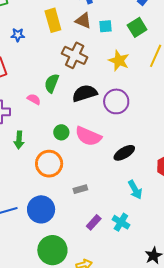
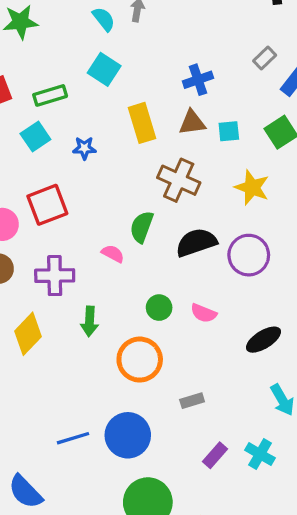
brown triangle: (83, 21) -> (192, 123), turned -30
pink semicircle: (88, 136) -> (204, 313), size x0.6

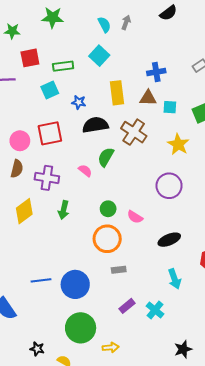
black semicircle: (196, 242) -> (95, 125), moved
orange circle: (140, 360) -> (107, 239), moved

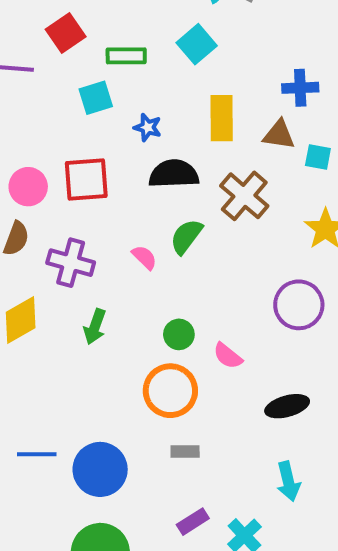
red square: (30, 58) -> (66, 33), turned -30

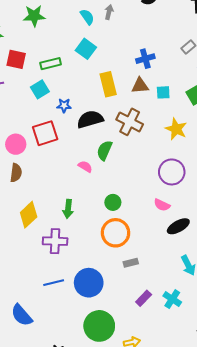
red square: (66, 33) -> (16, 59), turned -30
blue star: (148, 127) -> (64, 105), moved
purple cross: (71, 263) -> (55, 241), moved
pink semicircle: (228, 356) -> (162, 205), moved

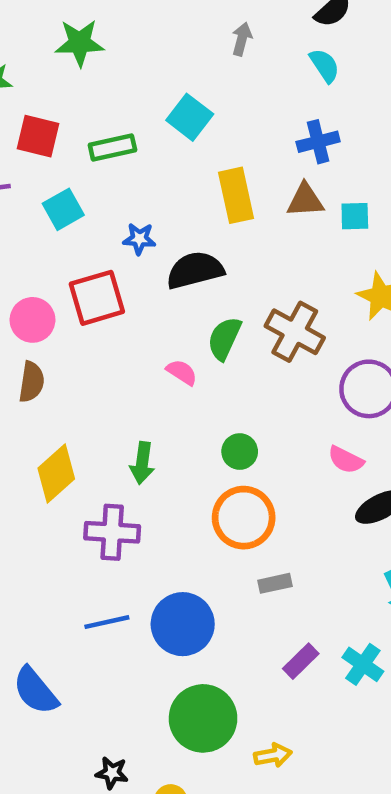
cyan semicircle: (87, 17) -> (325, 66), moved
cyan square: (40, 89) -> (63, 209), moved
brown cross: (130, 122) -> (295, 332), moved

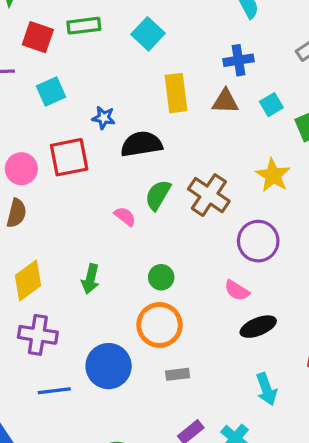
green rectangle: (112, 147) -> (84, 26), moved
cyan square: (355, 216) -> (271, 105), moved, turned -35
purple cross: (112, 532) -> (38, 335), moved
blue circle: (183, 624) -> (109, 366), moved

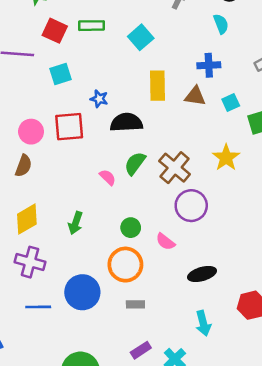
purple circle: (258, 241) -> (191, 206), moved
pink semicircle: (237, 290) -> (165, 242), moved

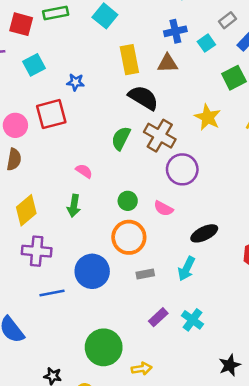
cyan square: (231, 103) -> (206, 43), moved
black semicircle: (126, 122) -> (143, 98), moved, turned 44
pink semicircle: (108, 177) -> (84, 171), moved
cyan arrow: (203, 323) -> (186, 269), moved, turned 50

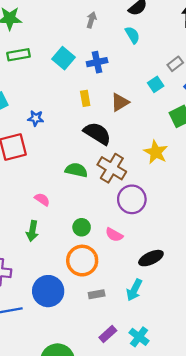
blue cross: (175, 31) -> (97, 62), moved
yellow rectangle: (129, 60) -> (85, 98), size x0.6
brown triangle: (167, 63) -> (120, 102), turned -30
green semicircle: (121, 138) -> (76, 170), turned 75

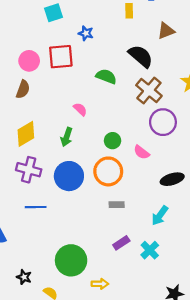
yellow rectangle: (85, 98) -> (129, 11), moved
green semicircle: (76, 170) -> (106, 76), moved
cyan arrow: (134, 290) -> (160, 216), moved
blue circle: (48, 291) -> (69, 176), moved

